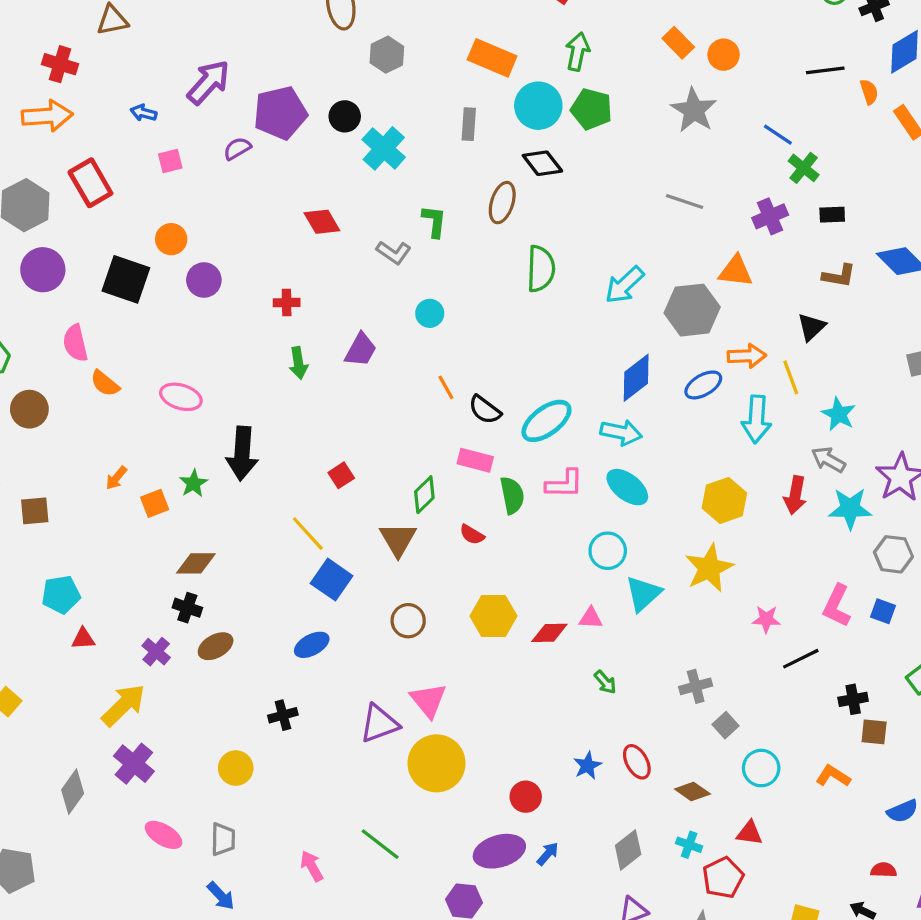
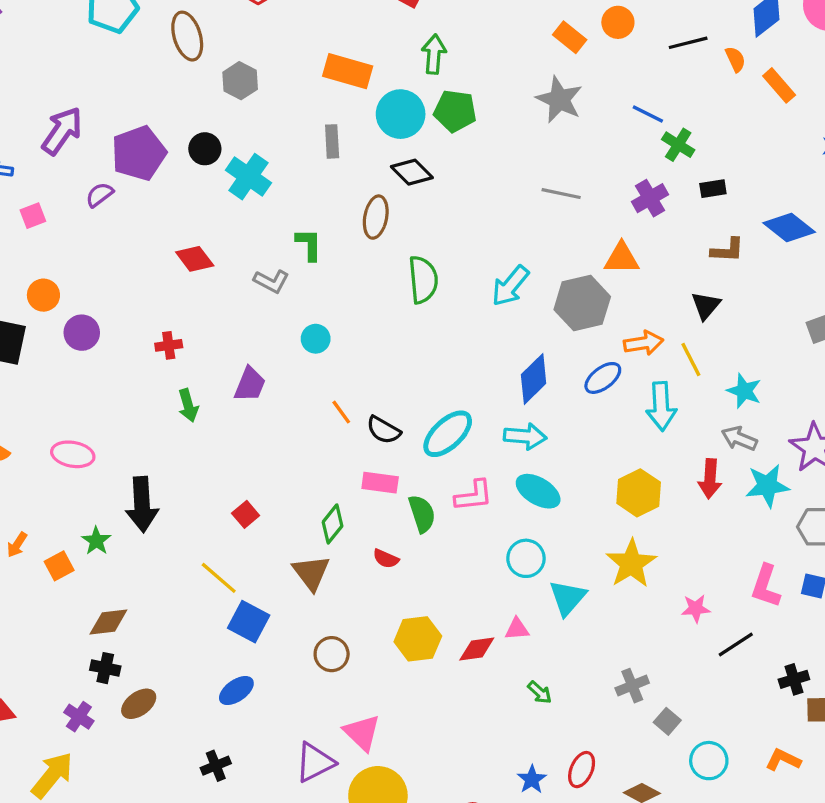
orange rectangle: (678, 43) -> (570, 37), moved
orange circle: (724, 55) -> (618, 22), moved
red ellipse: (637, 762) -> (582, 770), turned 60

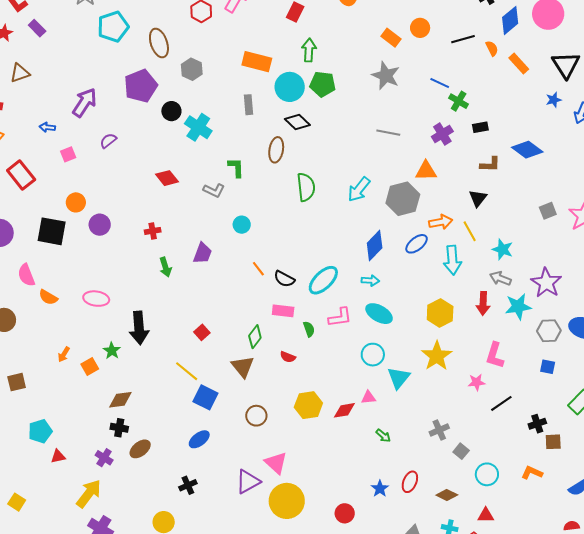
purple pentagon: (139, 153) -> (141, 86), moved
cyan arrow: (525, 436) -> (370, 281), size x0.7
green semicircle: (422, 514) -> (309, 329), size x0.7
pink L-shape: (766, 586) -> (495, 355), moved

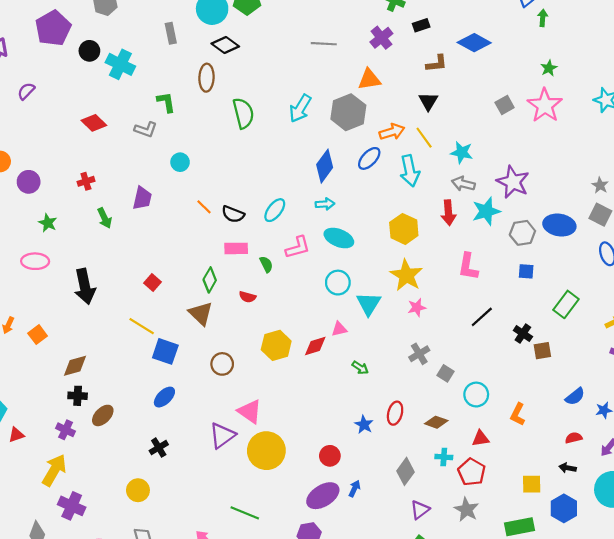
cyan ellipse: (323, 280) -> (275, 210), size x0.7
green star: (112, 351) -> (48, 223), moved
pink star: (477, 382) -> (417, 308), moved
black cross: (537, 424) -> (523, 334), turned -30
orange L-shape: (532, 473) -> (518, 414), moved, turned -80

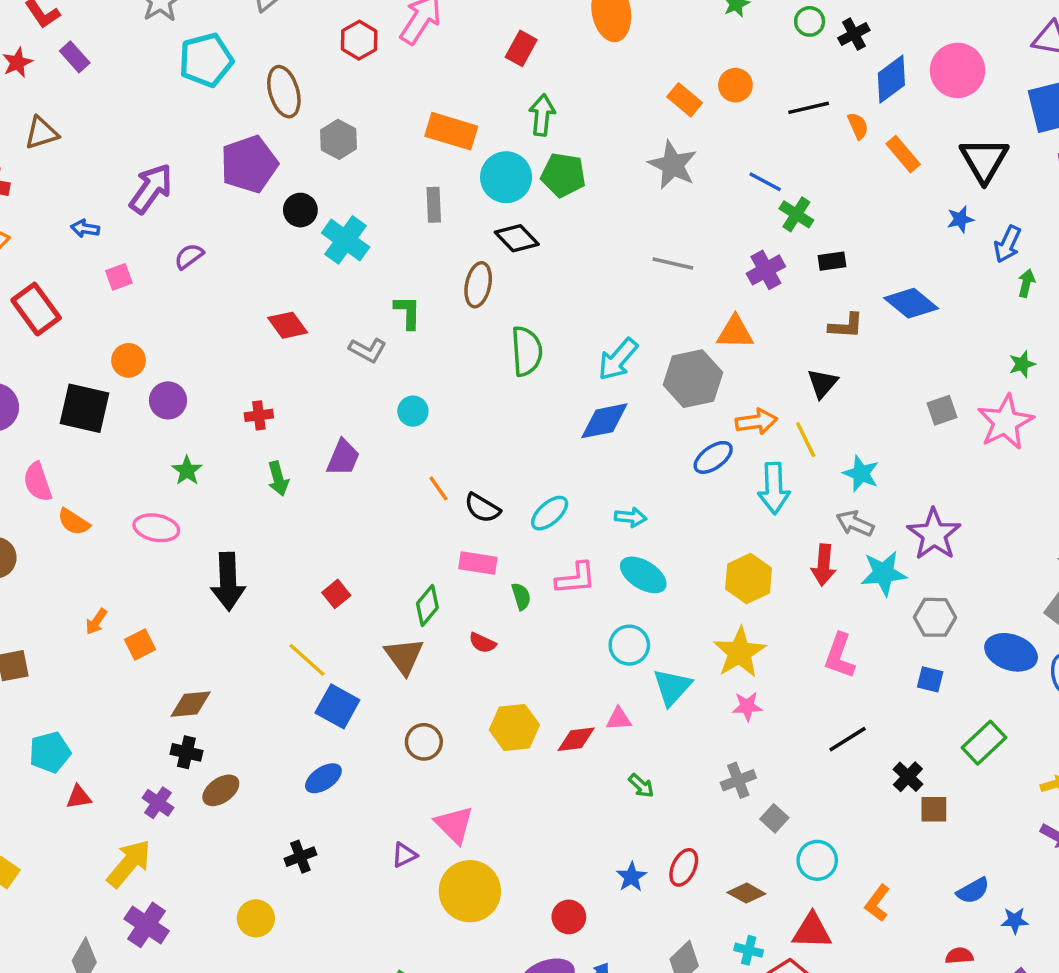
blue diamond: (325, 166) -> (604, 421), moved, turned 32
blue ellipse: (559, 225) -> (1011, 652), moved
purple triangle: (222, 435) -> (404, 855), size x0.6
red triangle: (481, 438) -> (812, 931), size x1.4

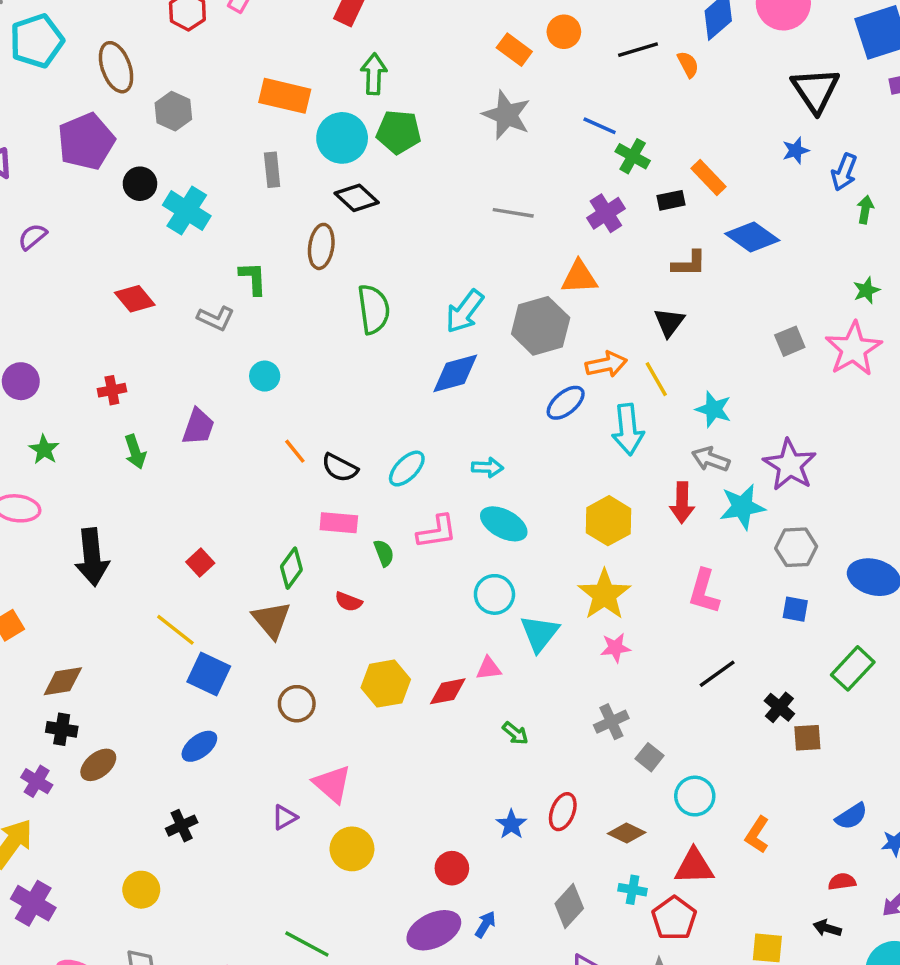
orange rectangle: (903, 154) -> (708, 177), moved
yellow circle: (470, 891) -> (352, 849), size x0.7

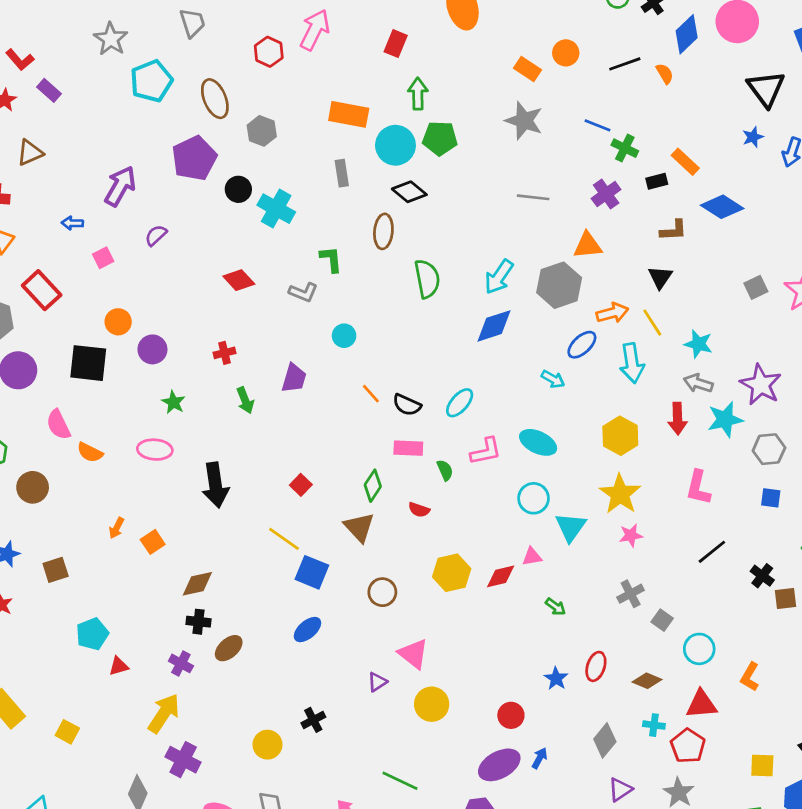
cyan arrow: (488, 467) -> (553, 379), moved, turned 30
black cross: (182, 826) -> (313, 720), moved

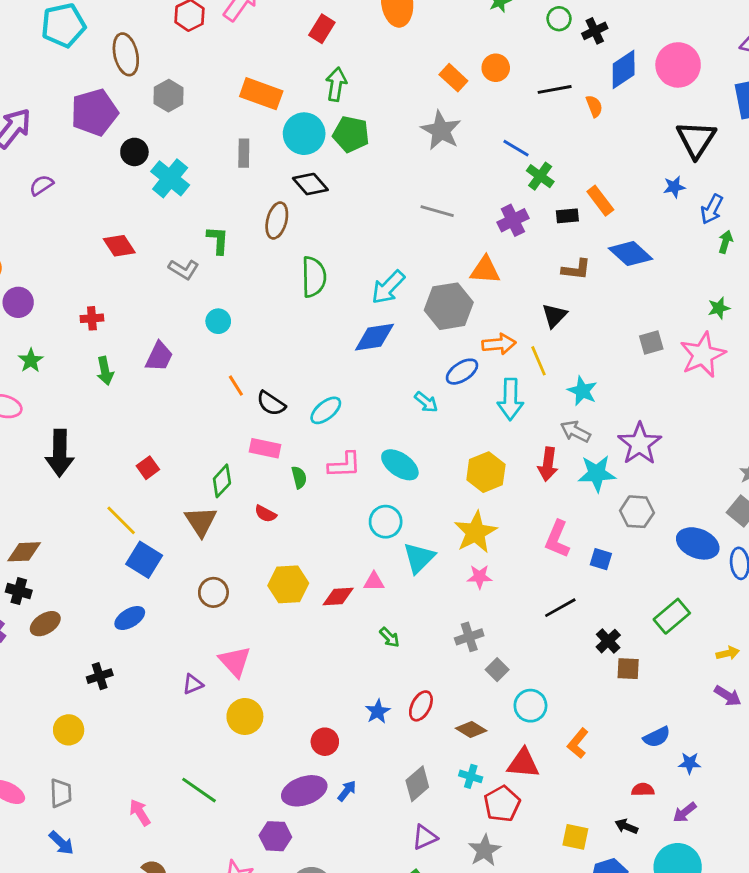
blue square: (771, 498) -> (601, 559), moved
black cross: (313, 720) -> (100, 676), moved

